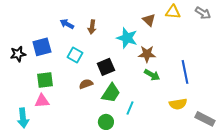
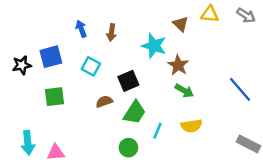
blue arrow: (67, 24) -> (81, 29), turned 40
brown star: (147, 54) -> (178, 65), turned 30
blue line: (185, 72) -> (240, 89), moved, turned -30
pink triangle: (42, 101) -> (56, 152), moved
yellow semicircle: (178, 104) -> (191, 126), moved

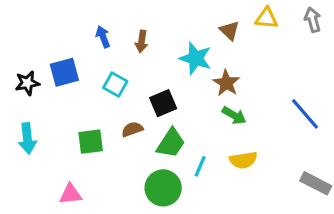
gray arrow: (246, 15) -> (313, 20), turned -138
green square: (54, 97) -> (91, 142), moved
cyan arrow: (28, 143) -> (27, 139), moved
green circle: (128, 148) -> (163, 188), size x1.5

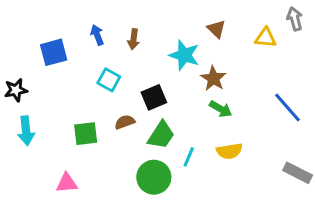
yellow triangle: (266, 18) -> (266, 38), moved
blue square: (64, 72) -> (54, 52), moved
black star: (27, 83) -> (16, 90), moved

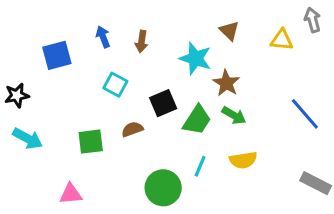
cyan arrow: (26, 131) -> (28, 139), turned -56
green trapezoid: (161, 135) -> (197, 120), moved

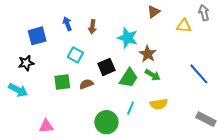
brown triangle: (229, 31) -> (154, 12), moved, turned 40
black star: (17, 95) -> (26, 63), moved
green square: (91, 142) -> (62, 82), moved

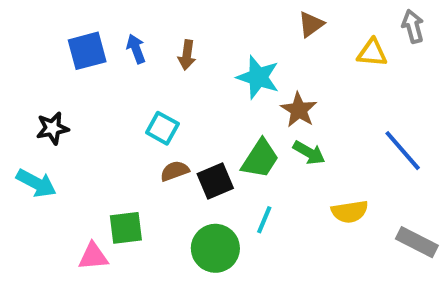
blue square: (37, 36) -> (87, 51), moved
cyan square: (75, 55) -> (162, 128), moved
black square: (106, 67) -> (215, 181), moved
green square: (62, 82) -> (126, 228), moved
yellow semicircle: (159, 104) -> (350, 212), moved

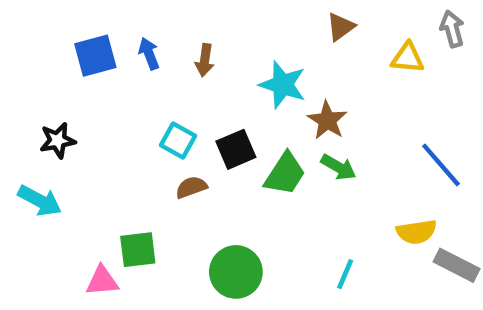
black square: (215, 181) -> (236, 149), moved
yellow semicircle: (350, 212) -> (416, 232), moved
cyan line: (264, 220) -> (345, 274), moved

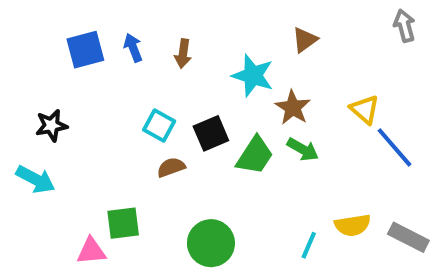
brown triangle: (341, 27) -> (305, 40), moved
yellow triangle: (408, 58) -> (365, 109), moved, turned 36
yellow semicircle: (416, 232) -> (353, 225), moved

